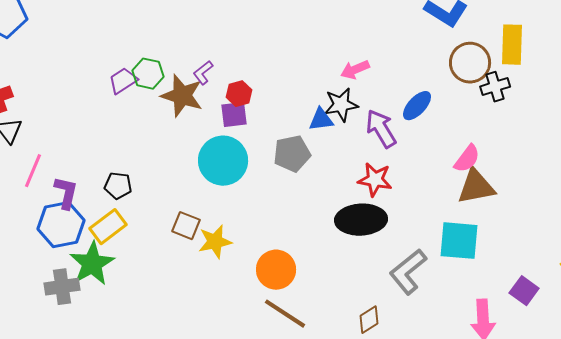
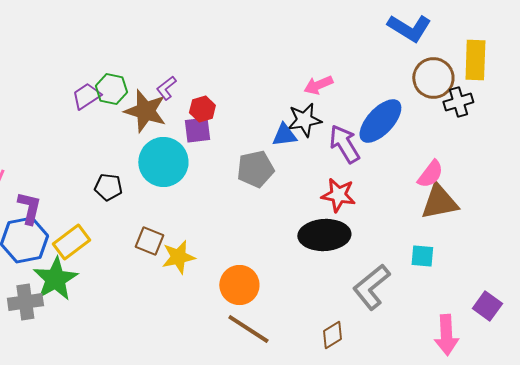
blue ellipse: (417, 106) -> (380, 121), size x1.5
cyan circle: (223, 161) -> (163, 162), moved
black pentagon: (118, 186) -> (108, 187), moved
cyan square: (459, 241) -> (422, 256), size x0.6

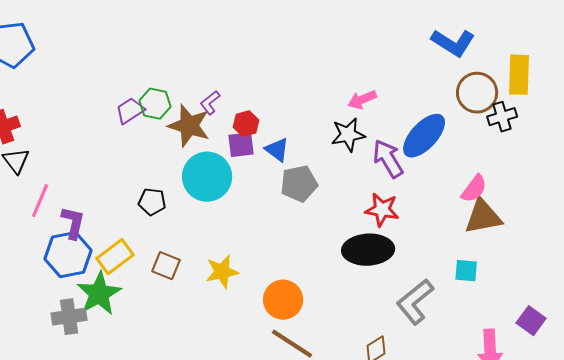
blue triangle: (284, 135) -> (277, 150), moved, turned 44
brown square: (149, 241) -> (166, 266), moved

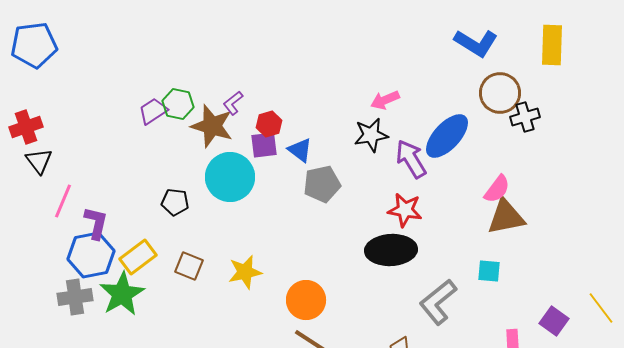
yellow rectangle: (519, 75) -> (552, 45), moved
gray cross: (69, 317) -> (75, 297), moved

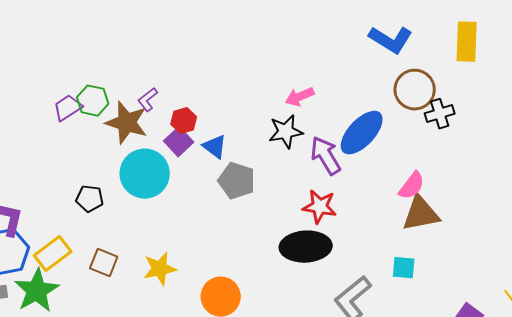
purple square: (264, 145) -> (179, 142), turned -36
gray pentagon: (322, 184) -> (237, 181), turned 30

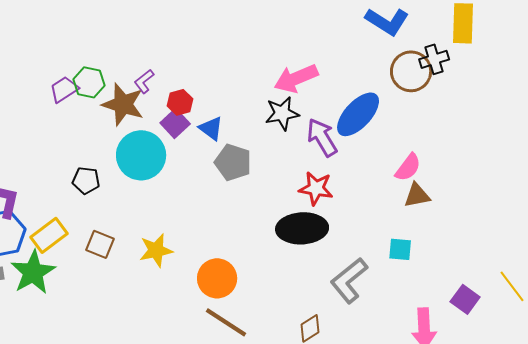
pink arrow: (300, 97) -> (296, 78), size x1.5
black cross: (440, 114) -> (434, 59), moved
brown triangle: (421, 214) -> (417, 195), size x0.7

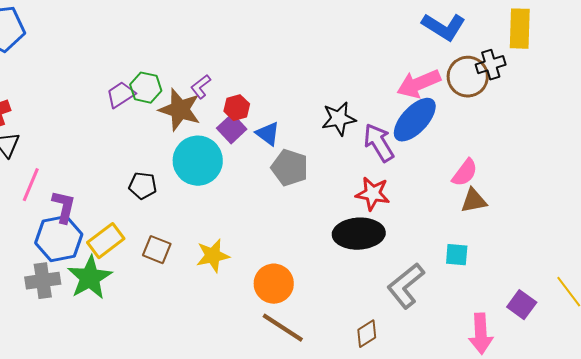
pink arrow: (296, 78) -> (419, 84), moved

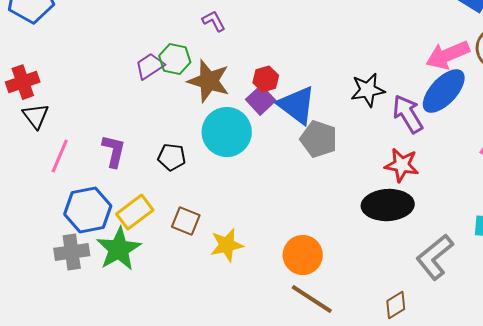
purple L-shape: (201, 87) -> (214, 21), moved, turned 100
blue triangle: (268, 134) -> (297, 105), size x1.6
purple L-shape: (64, 207) -> (114, 151), moved
yellow star: (213, 256) -> (227, 245), moved

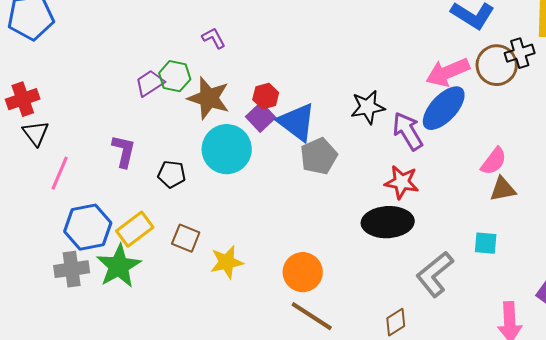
gray pentagon: (319, 139) -> (319, 156), turned 30
purple L-shape: (114, 151) -> (124, 151), moved

